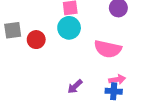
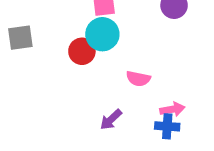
red circle: (36, 40) -> (82, 51), moved
pink semicircle: (108, 49) -> (138, 79), moved, size x0.6

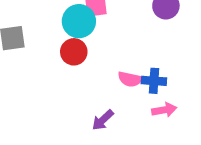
cyan circle: (102, 34) -> (79, 21), moved
blue cross: (167, 126) -> (154, 81), moved

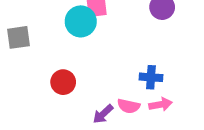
red circle: (74, 52) -> (63, 82), moved
pink semicircle: (130, 79) -> (129, 106), moved

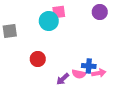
blue cross: (151, 77) -> (89, 66), moved

